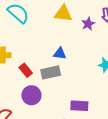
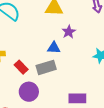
purple star: (88, 24) -> (69, 32), moved

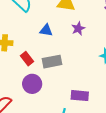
blue triangle: (54, 48) -> (46, 30), moved

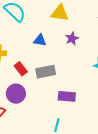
purple circle: (32, 84) -> (16, 94), moved
purple rectangle: (80, 96) -> (67, 96), moved

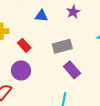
gray rectangle: (46, 72) -> (62, 46), moved
purple rectangle: (67, 96) -> (72, 70), turned 48

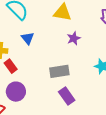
blue triangle: (41, 16) -> (28, 38), moved, turned 40
red rectangle: (24, 45) -> (11, 66), moved

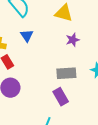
gray rectangle: (59, 71) -> (66, 73), moved

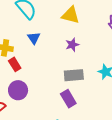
purple star: (73, 40) -> (72, 45), moved

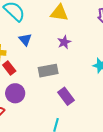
gray rectangle: (74, 75) -> (48, 71), moved

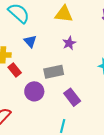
purple circle: (15, 93) -> (34, 91), moved

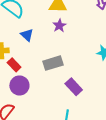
purple star: (69, 43) -> (59, 26), moved
purple circle: (34, 91) -> (19, 86), moved

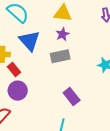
blue triangle: (27, 35) -> (29, 41), size x1.6
gray rectangle: (53, 63) -> (60, 56), moved

